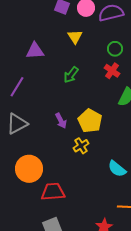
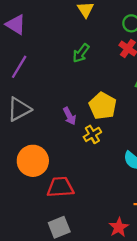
purple triangle: (35, 51) -> (16, 24), moved, turned 36
purple arrow: (61, 121) -> (69, 116), moved

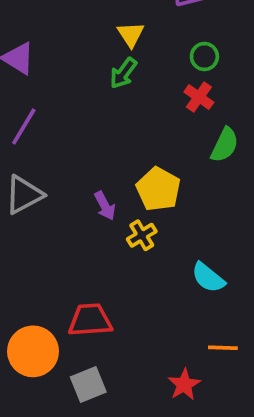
green arrow: (81, 53) -> (123, 73), moved
orange circle: (33, 161) -> (33, 351), moved

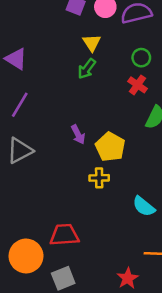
purple arrow: (105, 206) -> (78, 134), moved
yellow cross: (142, 235) -> (99, 178), turned 30

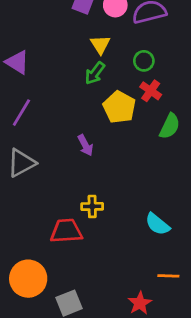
green circle: (141, 58) -> (144, 61), moved
yellow pentagon: (110, 147) -> (119, 107), moved
yellow cross: (99, 178) -> (92, 206), moved
red trapezoid: (64, 235) -> (66, 231), moved

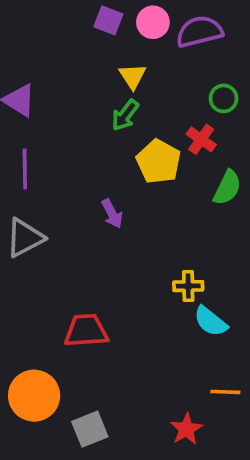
green circle: (144, 61) -> (224, 98), moved
purple line: (21, 113) -> (25, 169), turned -32
yellow cross: (92, 206) -> (188, 286), moved

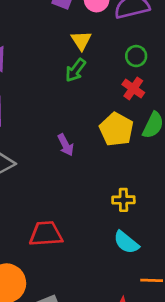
green circle: (224, 98) -> (136, 56), moved
yellow pentagon: (159, 162) -> (116, 129), moved
cyan semicircle: (211, 321) -> (126, 242), moved

